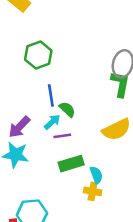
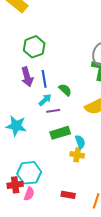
green semicircle: (67, 109) -> (65, 90), moved
purple arrow: (19, 127) -> (27, 77), moved, turned -60

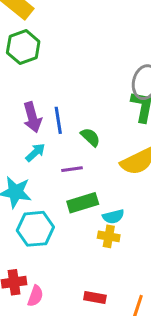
green hexagon: (34, 47) -> (23, 47), moved
cyan arrow: (45, 100) -> (35, 152), moved
cyan semicircle: (80, 142) -> (113, 217), turned 96
cyan hexagon: (29, 173) -> (35, 229), moved

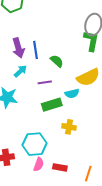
cyan semicircle: (113, 217) -> (72, 93), moved
cyan hexagon: (35, 229) -> (35, 144), moved
pink semicircle: (35, 296) -> (39, 164), moved

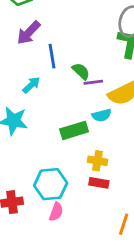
purple arrow: (18, 48) -> (29, 33), moved, turned 60
purple line: (45, 82) -> (93, 82), moved
red rectangle: (60, 167) -> (99, 183), moved

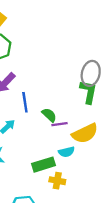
yellow cross: (97, 161) -> (57, 181), moved

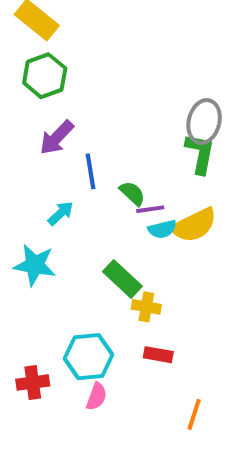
cyan semicircle: (66, 152) -> (162, 229), moved
green rectangle: (43, 165) -> (122, 279), turned 60

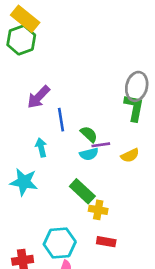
green hexagon: (45, 76) -> (21, 40), moved
cyan arrow: (61, 213) -> (41, 147), turned -60
yellow semicircle: (194, 225) -> (130, 155), size x0.6
cyan semicircle: (162, 229) -> (89, 154), moved

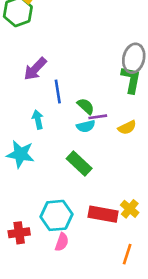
yellow cross: (98, 210) -> (130, 209), moved, turned 30
red rectangle: (106, 242) -> (103, 214), size x1.5

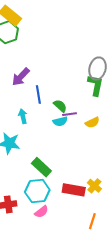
green rectangle: (79, 163) -> (41, 167), moved
pink semicircle: (62, 242) -> (41, 212), turned 32

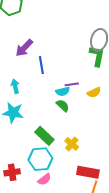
green semicircle: (60, 106) -> (63, 106), moved
cyan arrow: (23, 116) -> (15, 86), moved
yellow cross: (94, 186) -> (72, 144), moved
red rectangle: (74, 190) -> (88, 172), moved

